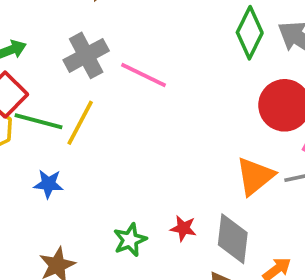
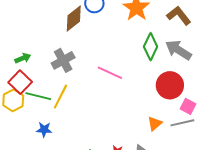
pink line: (144, 75) -> (110, 73), moved
orange triangle: (255, 176) -> (155, 124), size x0.7

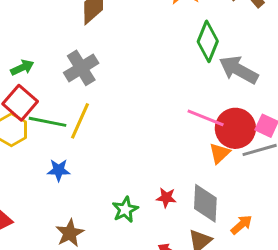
gray arrow: (178, 50) -> (239, 70), moved
pink line: (110, 73) -> (206, 118), moved
red circle: (170, 85) -> (235, 128), moved

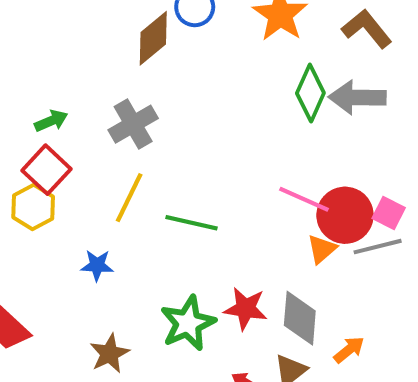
gray arrow: (239, 70) -> (357, 97), moved, turned -30
green line: (48, 122) -> (192, 223), moved
red star: (166, 198) -> (246, 309), size x1.5
green star: (125, 210) -> (188, 323), size x1.5

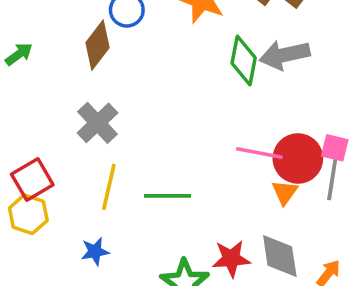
green arrow: (51, 121) -> (19, 54), moved
red square: (46, 170) -> (32, 180), turned 30
gray line: (378, 247) -> (332, 179), turned -54

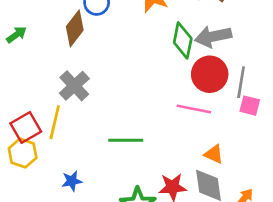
red circle: (298, 158) -> (210, 74), moved
gray line: (332, 179) -> (241, 82), moved
yellow line: (109, 187) -> (55, 122), moved
orange triangle: (285, 192) -> (214, 154), moved, turned -42

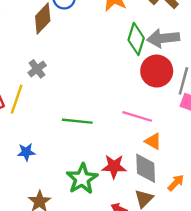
gray cross: (74, 86) -> (37, 69), size x0.7
pink line: (194, 109) -> (137, 116), moved

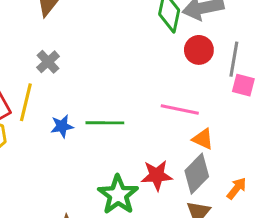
red circle: (157, 71) -> (199, 50), size x0.7
blue star: (26, 152) -> (62, 126), moved
gray diamond: (146, 168) -> (197, 174), turned 52

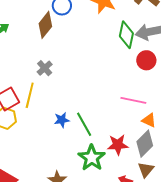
green line: (105, 123) -> (84, 124), moved, turned 60
blue star: (62, 126) -> (62, 120), moved

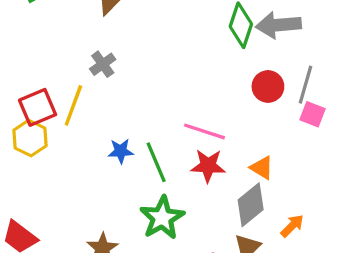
red circle: (146, 60) -> (268, 86), moved
pink line: (133, 100) -> (204, 131), moved
red star: (118, 145) -> (208, 166), moved

